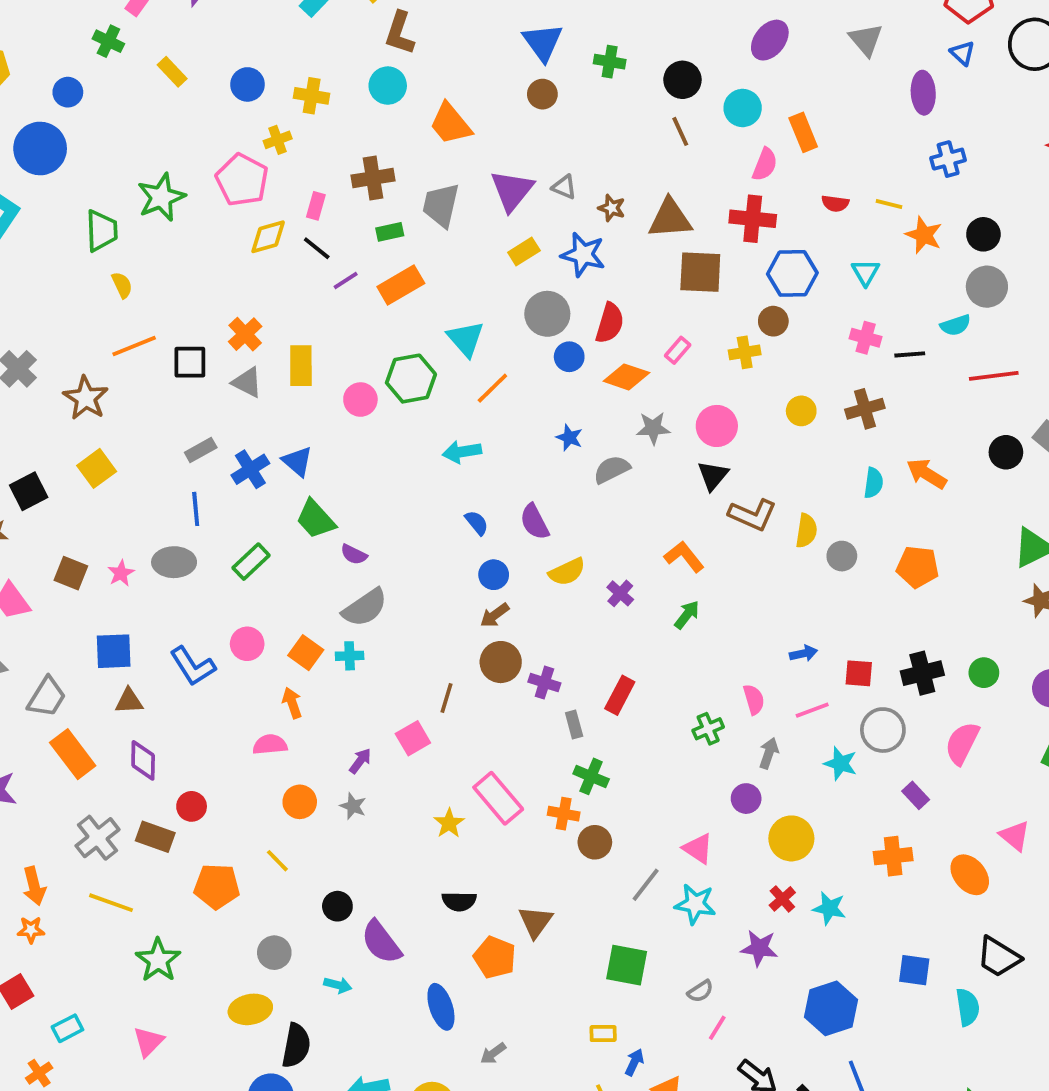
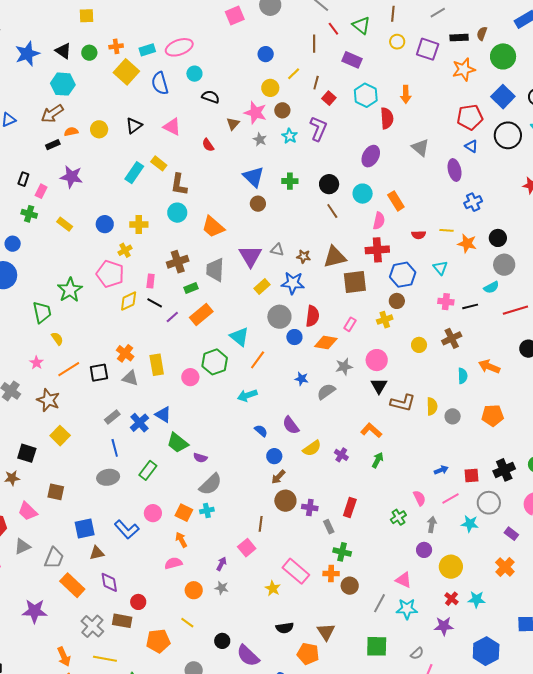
black square: (29, 491) -> (27, 453), turned -36
pink star: (121, 573) -> (36, 363), moved
orange cross: (893, 856) -> (505, 567), turned -30

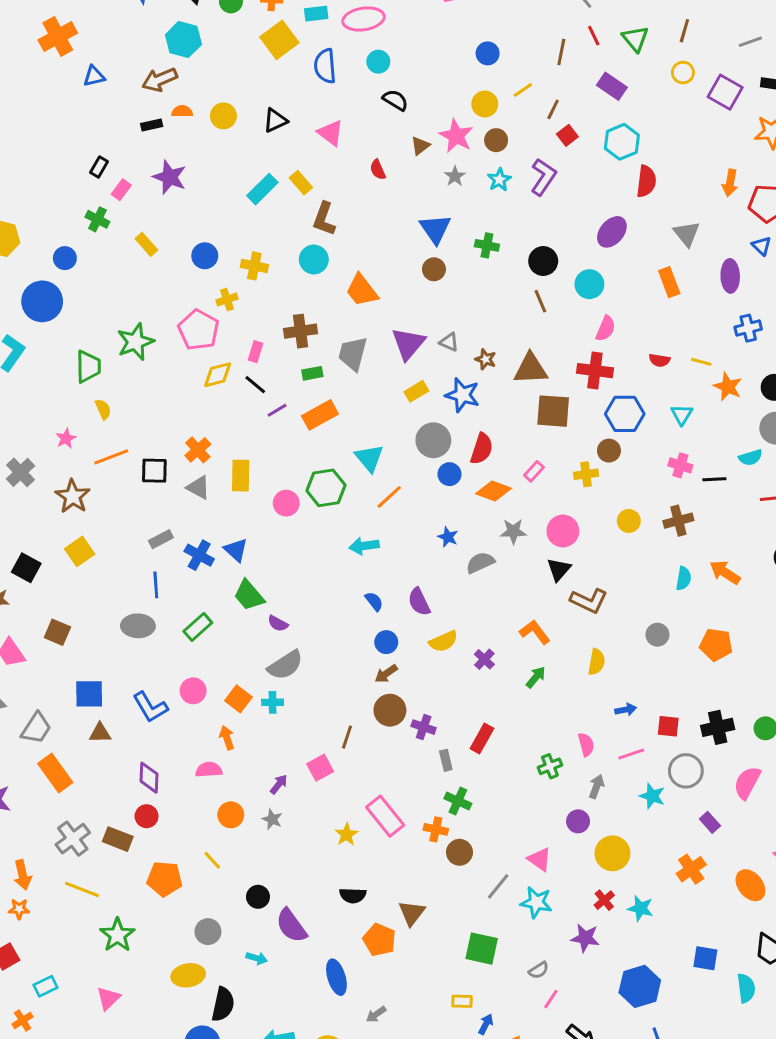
orange arrow: (406, 94) -> (730, 183), moved
orange rectangle: (396, 201) -> (669, 282), moved
yellow semicircle: (432, 406) -> (597, 662), moved
blue cross: (139, 423) -> (199, 555), turned -30
purple diamond: (109, 582) -> (149, 778), moved

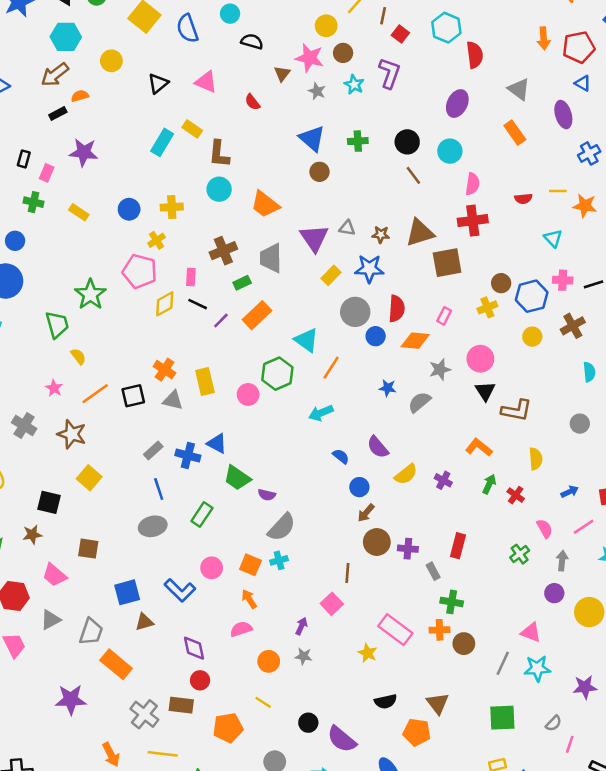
yellow circle: (223, 116) -> (111, 61), moved
blue hexagon: (625, 414) -> (532, 296), moved
red cross: (604, 900) -> (516, 495), moved

